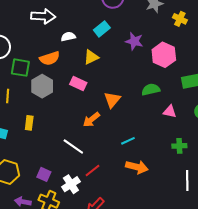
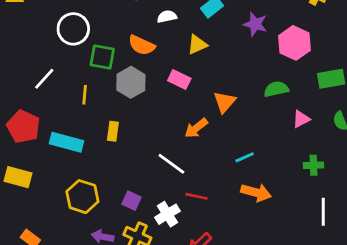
orange semicircle: (50, 58) -> (142, 45), turned 42
pink triangle: (170, 112) -> (301, 119), turned -40
red line: (92, 171) -> (197, 196), turned 49

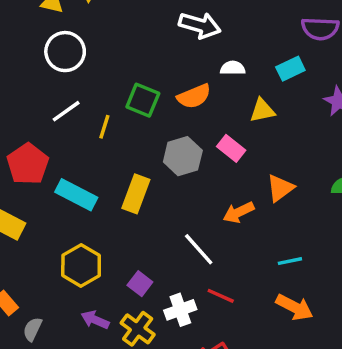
white circle: (73, 29) -> (65, 52), moved
orange semicircle: (142, 45) -> (194, 96), turned -60
gray hexagon: (131, 82) -> (183, 156), moved
yellow line: (85, 95) -> (104, 127), moved
yellow rectangle: (113, 131) -> (136, 194), size x1.5

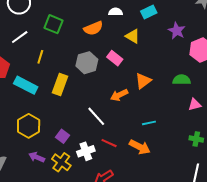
green square: (143, 100) -> (54, 24), moved
yellow triangle: (262, 110) -> (133, 36), turned 42
yellow line: (104, 127) -> (40, 57), moved
orange arrow: (294, 307) -> (140, 147), moved

